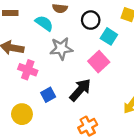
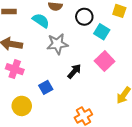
pink square: (99, 62) -> (105, 61), moved
pink cross: (28, 70) -> (15, 69), moved
black arrow: (80, 90) -> (74, 71), moved, size x0.7

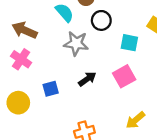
black circle: (84, 17) -> (101, 20), moved
cyan square: (102, 32) -> (129, 43), turned -35

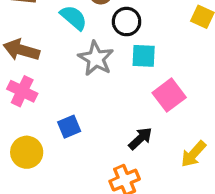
gray star: (76, 43) -> (96, 58), turned 30
cyan square: (129, 43) -> (144, 56), moved
black arrow: (87, 79) -> (140, 138), moved

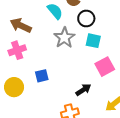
pink cross: (22, 91) -> (17, 50), turned 36

